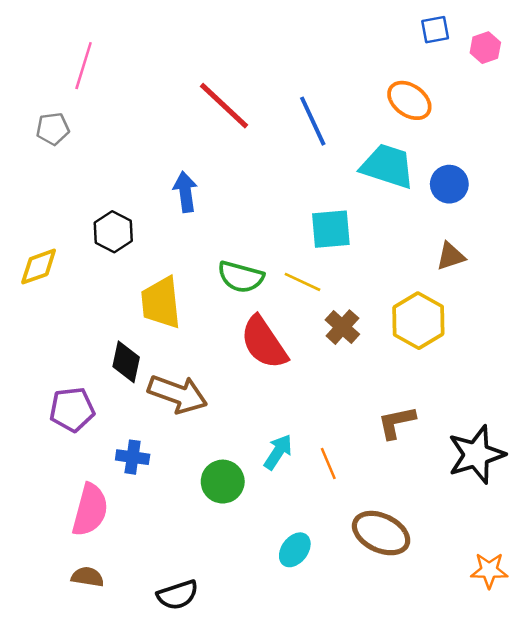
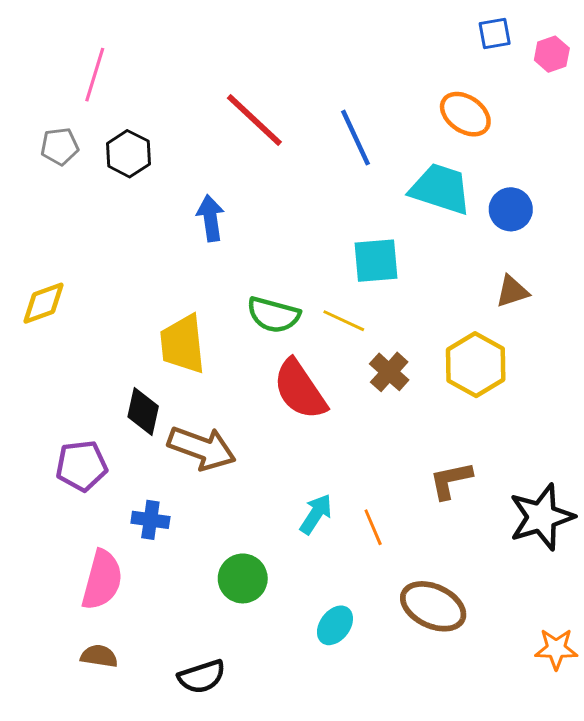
black hexagon: (113, 232) -> (128, 154), moved
green circle: (223, 482) -> (243, 578), moved

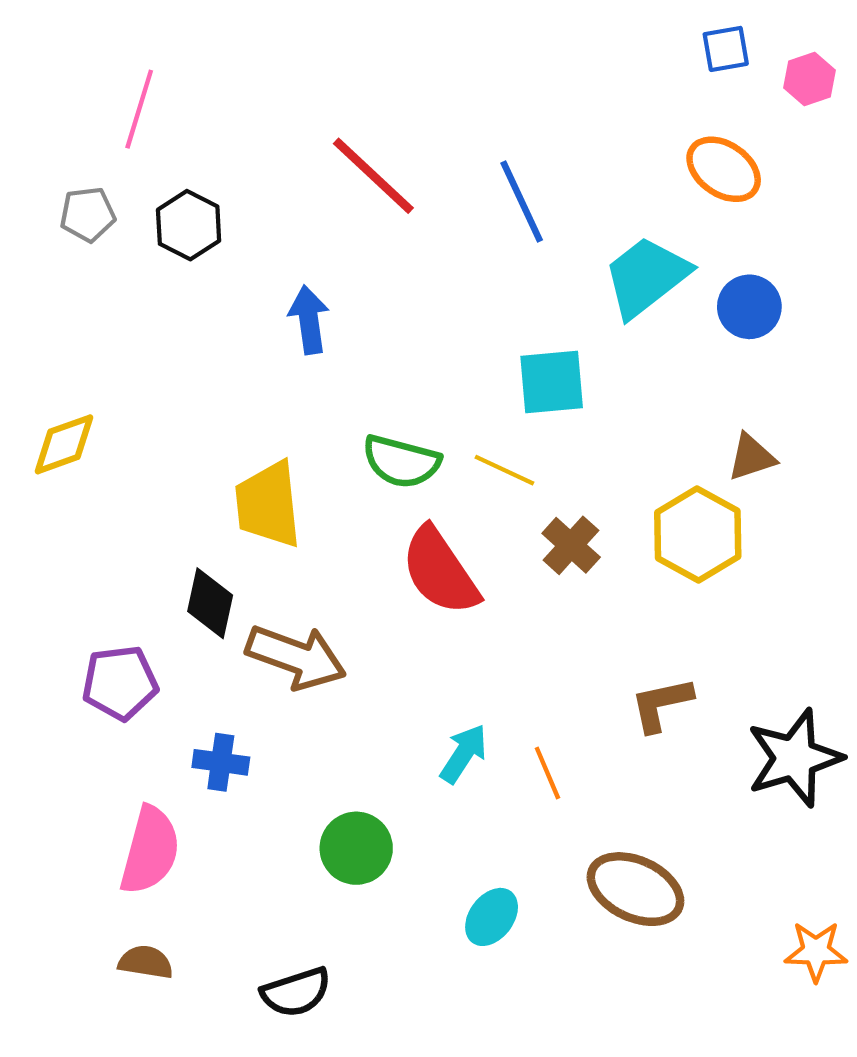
orange ellipse: (465, 114) -> (724, 169), moved
cyan trapezoid: (440, 189) -> (646, 277), turned -56
brown triangle: (512, 291) -> (752, 457), moved

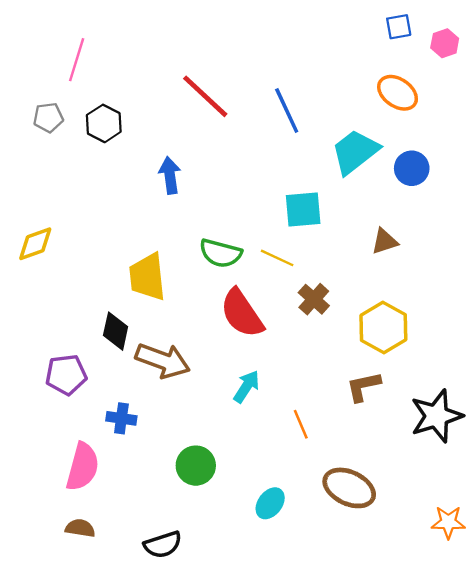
brown triangle: (752, 457) -> (385, 241), moved
yellow hexagon: (698, 535) -> (383, 328), moved
cyan arrow: (464, 754) -> (247, 387), moved

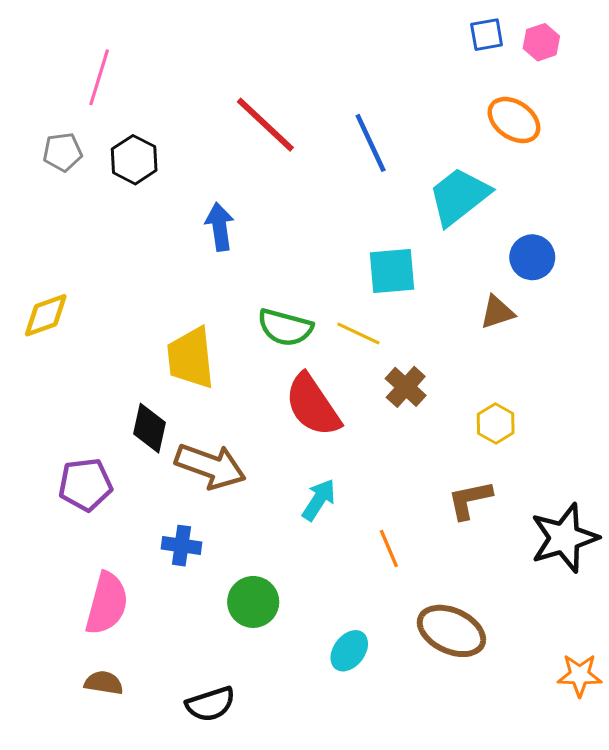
blue square: (399, 27) -> (487, 35), moved
pink hexagon: (445, 43) -> (541, 42), moved
blue circle: (412, 168) -> (532, 257), moved
yellow hexagon: (383, 328) -> (496, 424), size x0.6
blue cross: (121, 418) -> (181, 546), moved

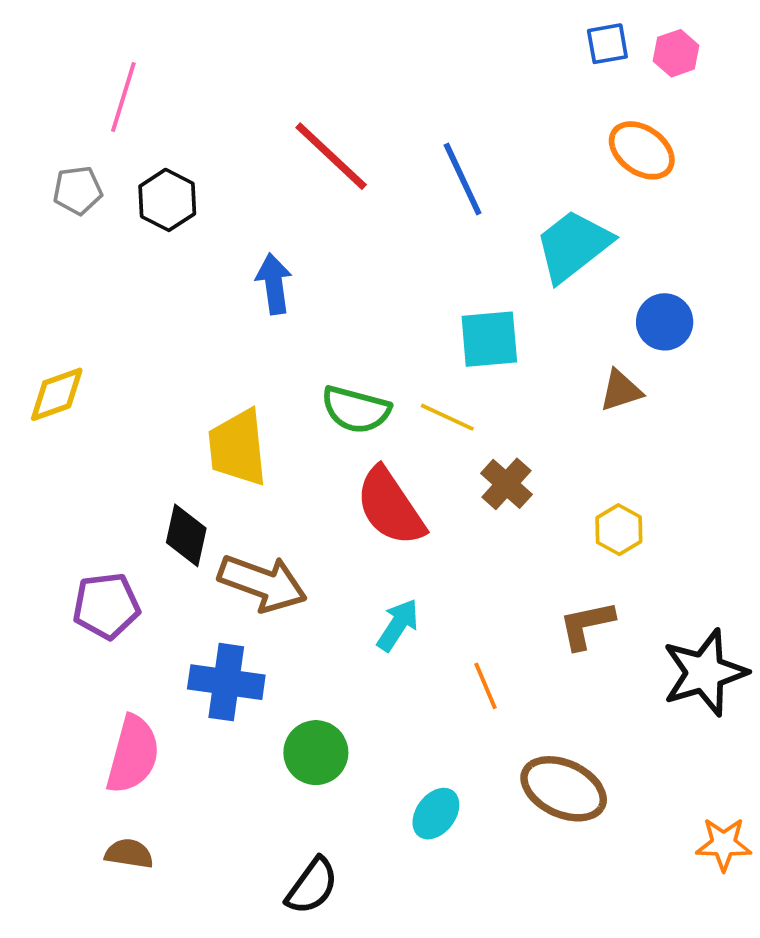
blue cross: (181, 546) -> (226, 682), size x1.5
black semicircle: (210, 704) -> (312, 886), moved, turned -36

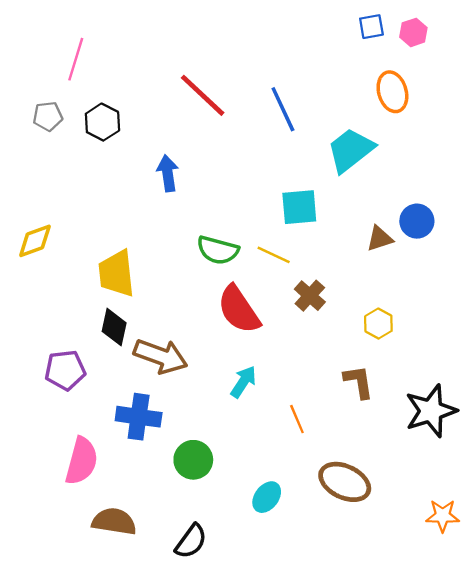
orange ellipse: (642, 150) -> (392, 92), turned 39
blue circle: (665, 322) -> (417, 221), moved
yellow trapezoid: (238, 448) -> (116, 273), moved
brown L-shape: (586, 625) -> (359, 382), turned 93
brown semicircle: (129, 854) -> (114, 522), moved, size x1.5

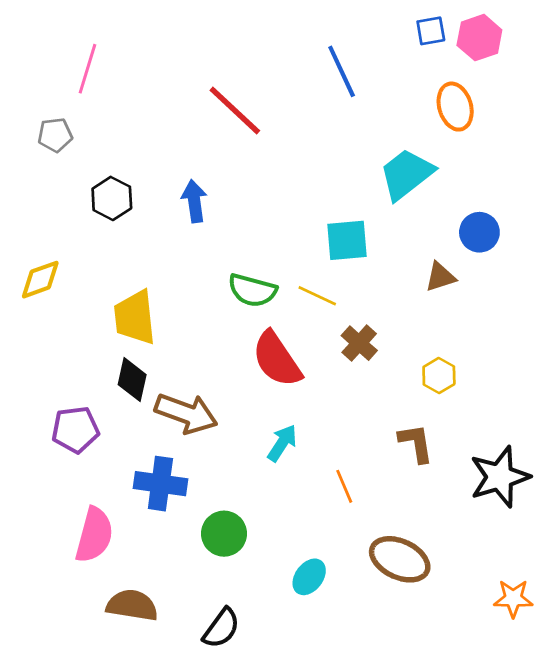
pink hexagon: (413, 32) -> (479, 38), size x1.4
blue line: (283, 109) -> (342, 71), moved
black hexagon: (102, 122) -> (112, 198), moved
blue circle: (417, 221) -> (479, 232), moved

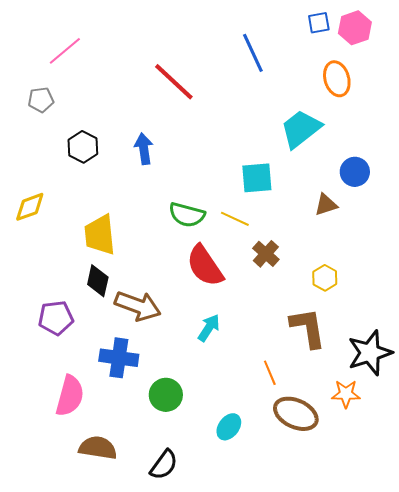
pink line: (88, 69) -> (65, 51), turned 33
brown L-shape: (416, 443) -> (308, 328), size x1.4
orange line: (344, 486) -> (270, 373), moved
orange star: (513, 598) -> (346, 394), moved

